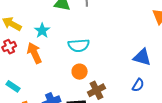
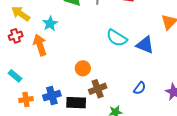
cyan semicircle: (79, 45) -> (117, 38), moved, turned 30
blue triangle: (142, 57) -> (145, 45), moved

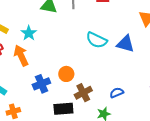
blue semicircle: (140, 88) -> (117, 93), moved, turned -144
blue cross: (52, 96) -> (41, 84), moved

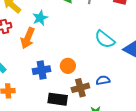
orange arrow: (21, 56) -> (28, 38), turned -145
blue semicircle: (117, 93) -> (103, 80), moved

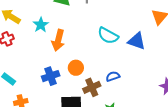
orange arrow: (28, 38) -> (58, 40), moved

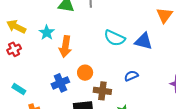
blue semicircle: (113, 76) -> (131, 76), moved
brown cross: (92, 87) -> (102, 91), turned 36

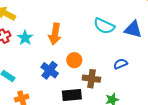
cyan star: (47, 33) -> (25, 38), moved
blue cross: (60, 83) -> (50, 70), turned -30

